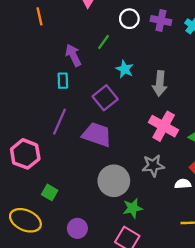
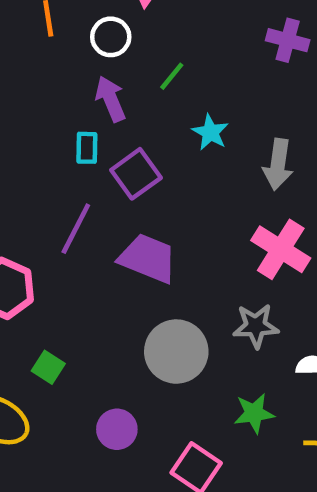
white circle: (129, 19) -> (111, 37), moved
purple square: (105, 98) -> (136, 174), moved
green star: (133, 208) -> (254, 413), moved
purple circle: (77, 228) -> (117, 429), moved

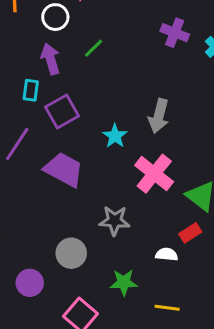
cyan star: (210, 132) -> (115, 136), moved
gray star: (256, 326) -> (114, 221), moved
gray circle: (176, 352) -> (71, 253), moved, size x0.7

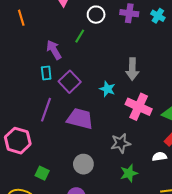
white circle: (55, 17) -> (96, 15), moved
gray circle: (71, 253) -> (83, 164), moved
green star: (124, 282) -> (129, 173), moved

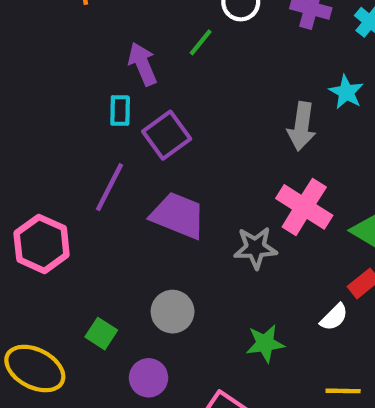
cyan star: (107, 89) -> (346, 92), moved
gray star: (121, 143) -> (255, 248), moved
white semicircle: (160, 157) -> (334, 317), turned 136
green square: (42, 173) -> (101, 334), moved

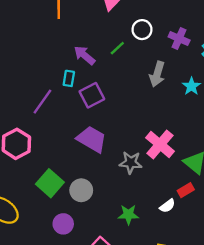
purple arrow: (142, 64) -> (84, 55), turned -35
gray arrow: (302, 126) -> (157, 74), moved
purple line: (110, 187) -> (42, 102), moved
green square: (101, 334) -> (50, 183), moved, size x1.6

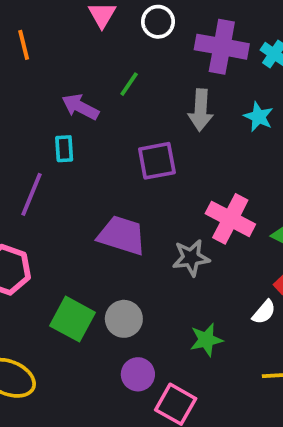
white circle: (142, 30) -> (158, 22), moved
purple cross: (179, 38) -> (222, 47), size x1.5
purple square: (92, 95) -> (157, 161), moved, turned 30
purple circle: (63, 224) -> (138, 374), moved

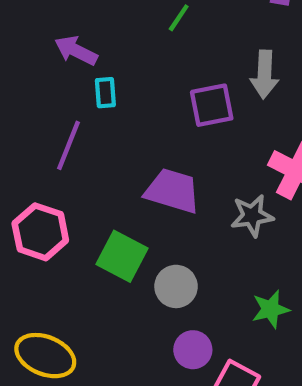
purple arrow: (80, 107) -> (76, 51), moved
gray arrow: (201, 110) -> (264, 74), moved
green square: (72, 319) -> (122, 256), moved

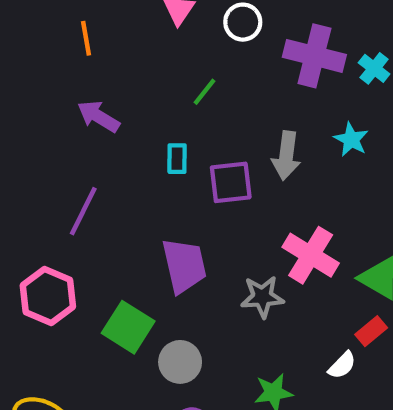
cyan rectangle: (105, 93) -> (177, 159), moved
purple trapezoid: (173, 191) -> (184, 265), turned 56

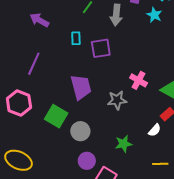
cyan star: (351, 139) -> (154, 15), moved
gray arrow: (286, 156) -> (116, 15), moved
pink cross: (311, 255) -> (139, 80), size x0.7

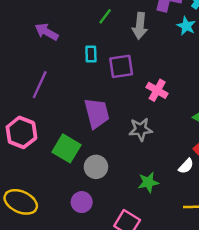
pink cross: (139, 80) -> (157, 90), moved
purple circle: (87, 161) -> (82, 202), moved

